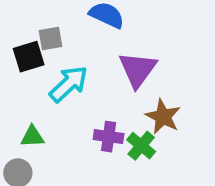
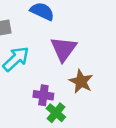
green cross: (141, 146) -> (56, 113), moved

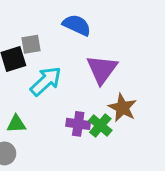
green cross: (56, 113) -> (100, 125), moved

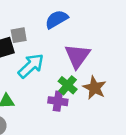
blue semicircle: (77, 25) -> (57, 19), turned -55
green cross: (100, 125) -> (68, 85), moved

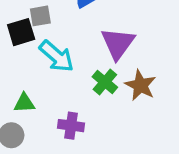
cyan arrow: (31, 66) -> (57, 56), turned 84
purple cross: (58, 101) -> (71, 126), moved

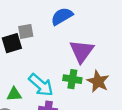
cyan arrow: (57, 56) -> (41, 85), moved
green cross: (105, 82) -> (72, 79), turned -30

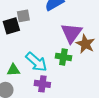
brown star: (98, 81) -> (85, 44), moved

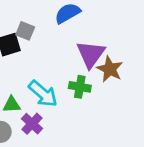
gray square: (23, 16) -> (25, 31), turned 32
purple cross: (42, 84) -> (32, 124), moved, turned 35

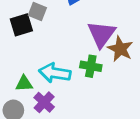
cyan arrow: (43, 94) -> (55, 73), turned 148

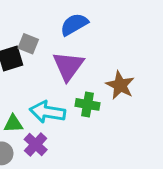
purple triangle: (102, 34) -> (68, 66), moved

